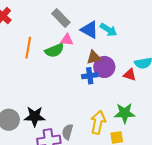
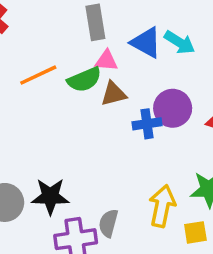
gray rectangle: (61, 18) -> (95, 22), turned 36
orange line: (28, 48) -> (38, 75), turned 55
brown triangle: (94, 57) -> (113, 94), moved

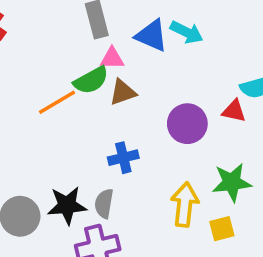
orange line: (38, 75) -> (57, 102), moved
purple circle: (173, 108) -> (187, 124), moved
blue cross: (147, 124) -> (123, 158), moved
gray semicircle: (108, 223) -> (104, 204), moved

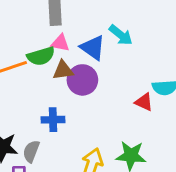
blue triangle: (152, 36) -> (93, 48), moved
purple circle: (187, 124) -> (82, 80), moved

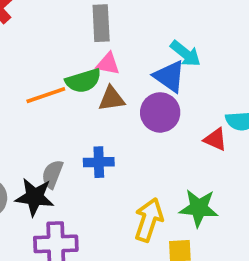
blue triangle: (93, 48) -> (169, 76), moved
purple circle: (82, 80) -> (160, 112), moved
gray semicircle: (31, 151) -> (52, 174), moved

